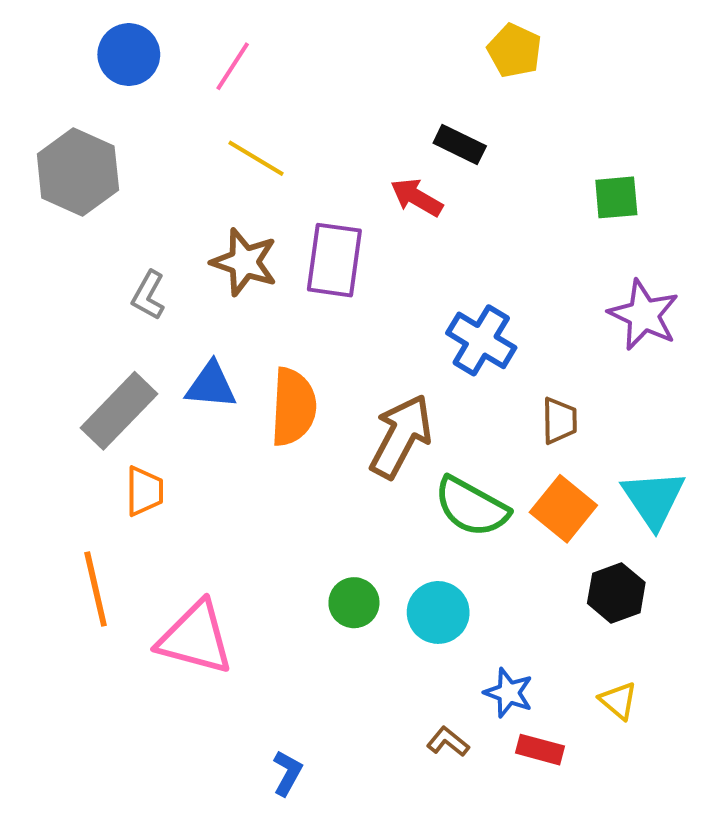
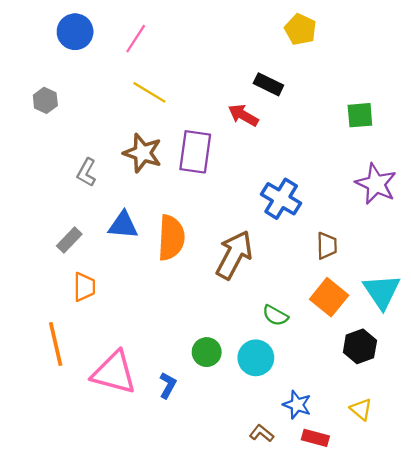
gray hexagon: (78, 172) -> (45, 100), size x0.5
gray rectangle: (119, 411) -> (69, 240), size x0.6
green semicircle: (471, 507) -> (275, 315), moved, size x0.6
blue L-shape: (287, 773) -> (168, 385), moved

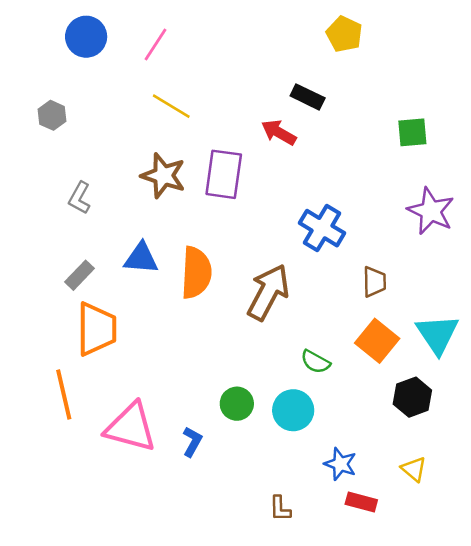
gray L-shape: (87, 172) -> (80, 198), moved
orange trapezoid: (84, 287) -> (97, 329), size x1.6
brown L-shape: (262, 433) -> (280, 509), moved, turned -130

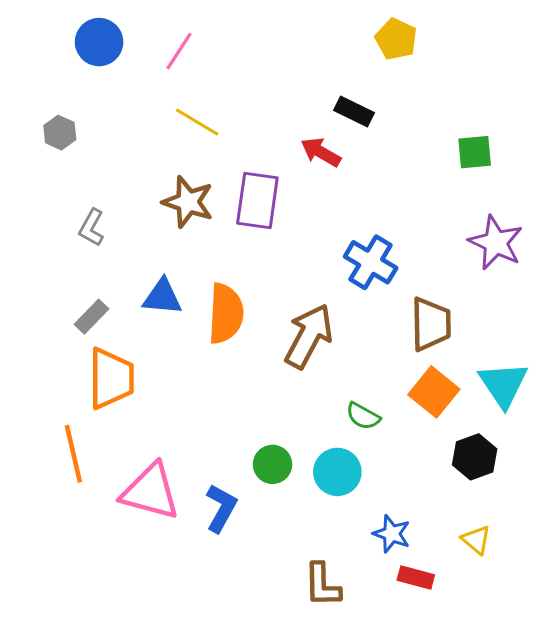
brown trapezoid: (374, 282) -> (431, 324), size x1.5
blue L-shape: (192, 442) -> (221, 508), size x1.4
brown L-shape: (280, 509) -> (322, 585), size x1.5

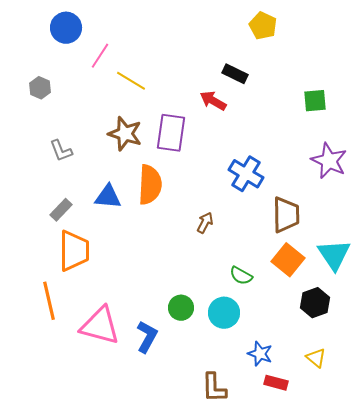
pink line: (179, 51) -> (100, 56), moved
gray L-shape: (92, 228) -> (61, 151), turned -50
orange semicircle: (226, 314) -> (150, 185), moved
brown arrow: (309, 336) -> (205, 223), size x0.5

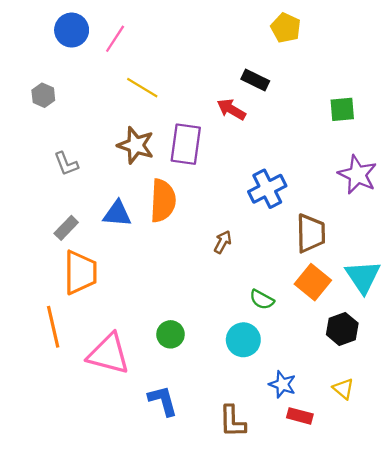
pink line: (100, 56) -> (115, 39), moved
blue cross: (246, 174) -> (267, 189), turned 32
green circle: (181, 308) -> (171, 334), moved
blue L-shape: (147, 337) -> (163, 401), moved, turned -44

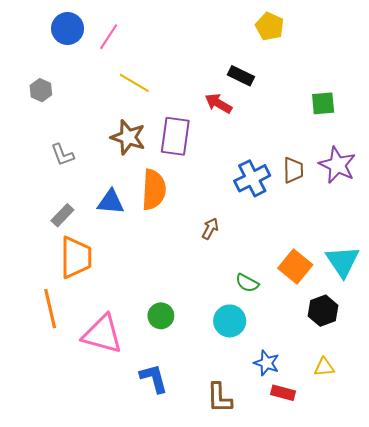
brown trapezoid: (311, 233) -> (293, 170), moved, size x0.7
yellow triangle: (343, 389) -> (324, 367), turned -45

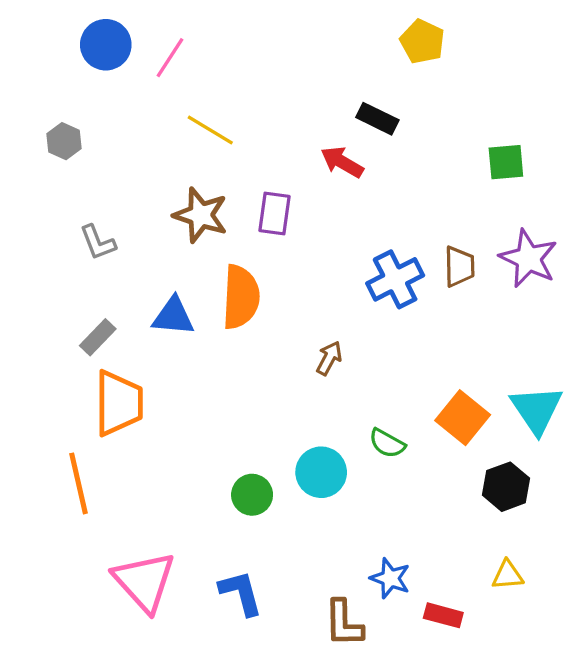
purple rectangle: (175, 136) -> (275, 213), size x0.7
cyan circle: (230, 321) -> (321, 472), moved
pink triangle: (102, 334) -> (144, 582), moved, turned 33
blue star: (267, 363) -> (390, 578), moved

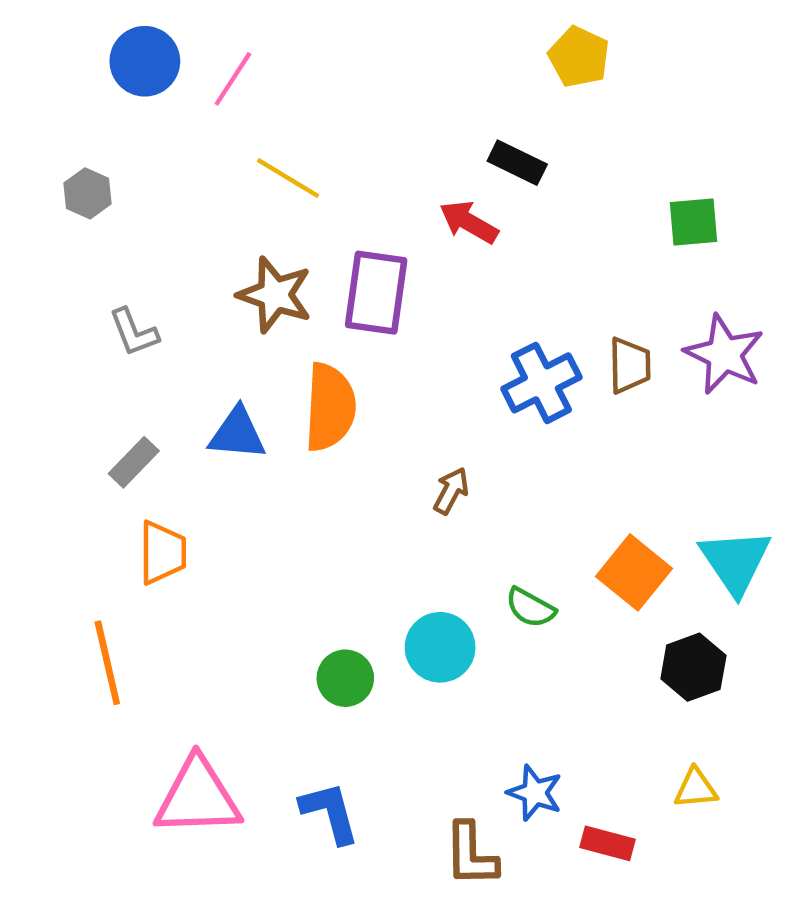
purple rectangle: (275, 213) -> (376, 293), size x1.4
orange trapezoid: (119, 403) -> (162, 553), size x0.7
pink triangle: (144, 582) -> (198, 797), turned -50

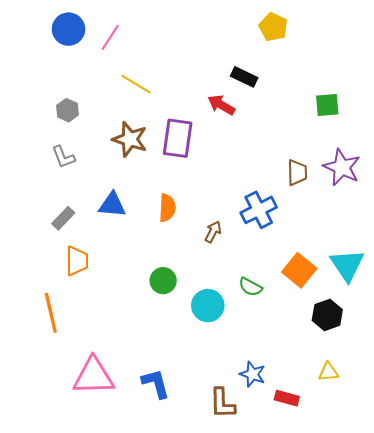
gray hexagon: (88, 193) -> (67, 110), moved
blue cross: (541, 383) -> (259, 210), moved
orange semicircle: (330, 407) -> (167, 208), moved, size x0.7
green circle: (345, 678) -> (163, 281), moved

